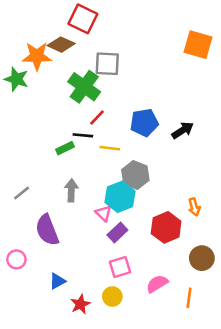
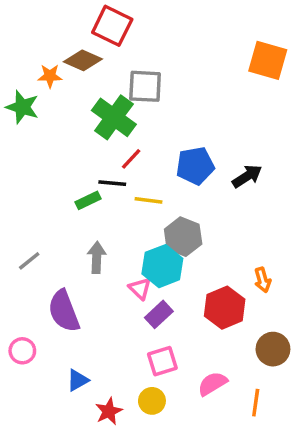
orange star: (37, 56) -> (50, 76), size x0.6

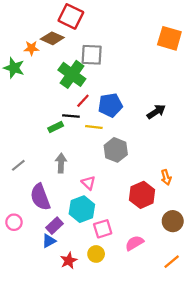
blue pentagon: (195, 166) -> (110, 105), moved
cyan hexagon: (162, 266) -> (82, 209), moved
purple rectangle: (159, 314) -> (54, 226), moved
orange line: (256, 403) -> (172, 262), moved, turned 42

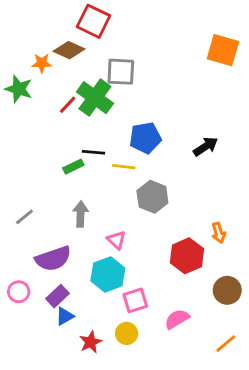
red line: (83, 101) -> (68, 105), moved
purple semicircle: (40, 197) -> (53, 259), turned -88
purple rectangle: (54, 226) -> (58, 296), moved

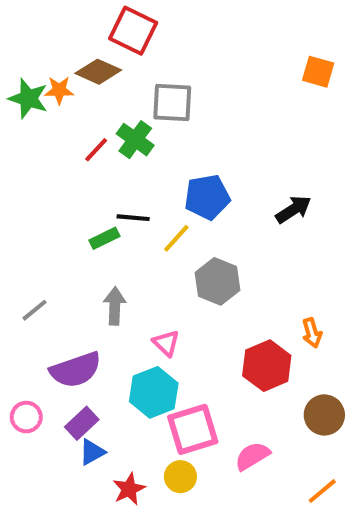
orange square: (223, 50) -> (318, 72), size x0.7
green star: (19, 89) -> (28, 98), moved
green cross: (95, 98) -> (135, 140), size x0.7
yellow line: (124, 167) -> (176, 238), turned -55
pink square: (135, 300) -> (193, 429), size x1.4

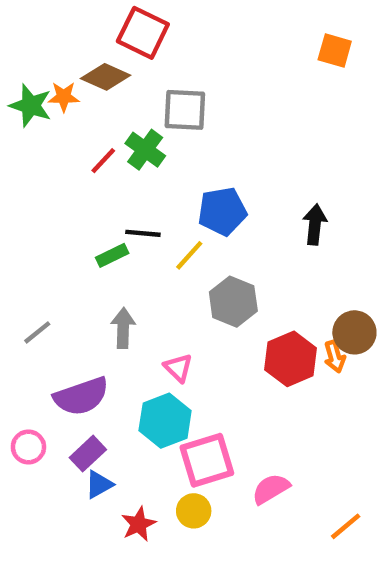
orange square: (318, 72) -> (335, 50), moved
black arrow: (293, 209) -> (315, 224), turned -51
red hexagon: (267, 366) -> (291, 359), moved
brown circle: (324, 415) -> (354, 332), moved

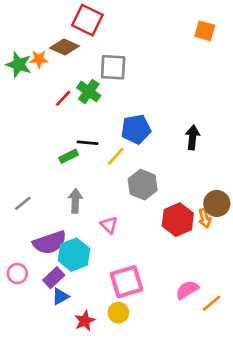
cyan hexagon: (165, 421) -> (74, 255), moved
pink semicircle: (271, 489) -> (187, 290), moved
orange line: (346, 526) -> (211, 303), moved

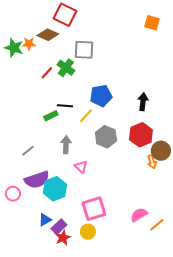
gray arrow: (75, 201) -> (66, 145), moved
gray line: (23, 203) -> (28, 151), moved
red hexagon: (178, 220) -> (141, 135), moved
pink circle: (17, 274) -> (13, 194), moved
purple rectangle: (54, 278) -> (59, 227), moved

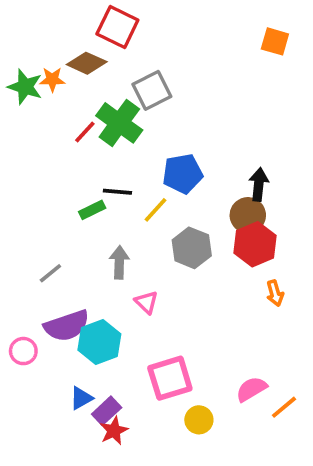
gray square: (84, 50) -> (152, 90), turned -30
green cross: (66, 68) -> (119, 123), size x1.4
brown circle: (161, 151) -> (248, 215), moved
yellow circle: (88, 232) -> (199, 420), moved

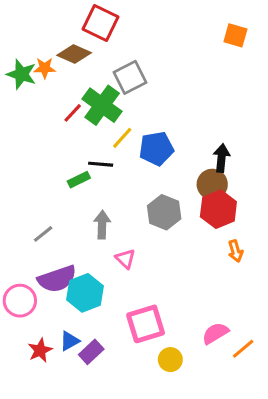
yellow line: (155, 210) -> (122, 138), moved
pink circle: (23, 351) -> (20, 301), size x1.4
red star: (114, 431) -> (40, 350), moved

